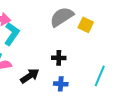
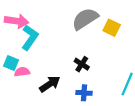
black cross: (59, 58) -> (82, 64), turned 32

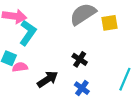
yellow square: (112, 28) -> (109, 23), turned -35
blue cross: (84, 93) -> (82, 88), turned 32

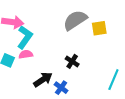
pink semicircle: (20, 67) -> (26, 54), moved
blue cross: (82, 88) -> (61, 88), moved

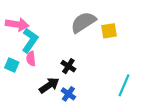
pink semicircle: (26, 54) -> (31, 59), turned -88
black cross: (72, 61) -> (68, 66), moved

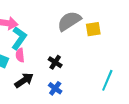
black arrow: (49, 85) -> (24, 80), moved

